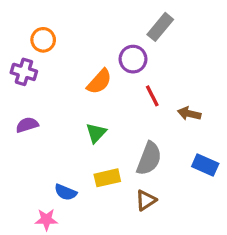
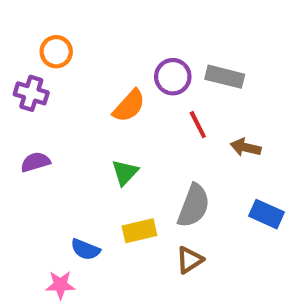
gray rectangle: (160, 27) -> (225, 77), moved, turned 64

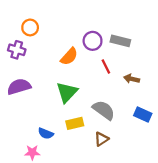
purple semicircle: (35, 162) -> (19, 87), size x1.5
green triangle: (125, 172) -> (67, 92), size x1.5
gray semicircle: (194, 206) -> (104, 110), turned -75

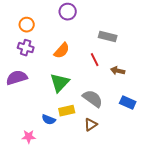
purple circle: (93, 41) -> (68, 12), moved
purple cross: (17, 50) -> (26, 48), moved
blue semicircle: (46, 133) -> (49, 120), moved

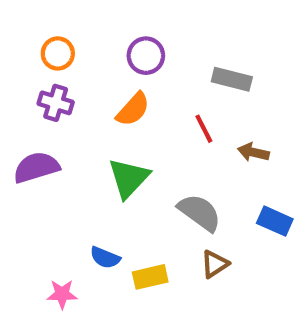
purple circle: (68, 12) -> (146, 56), moved
yellow rectangle: (67, 111) -> (150, 277), moved
brown triangle: (91, 125) -> (215, 264), moved

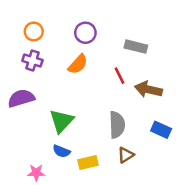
brown arrow: (253, 152) -> (148, 89), size x1.5
green triangle: (129, 178) -> (61, 121), moved
gray semicircle: (200, 212) -> (117, 125), turned 52

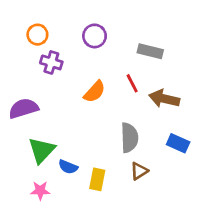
purple cross: (32, 60) -> (51, 62), moved
orange semicircle: (78, 64) -> (95, 92), moved
green triangle: (61, 121) -> (42, 150), moved
yellow rectangle: (88, 163) -> (97, 179), turned -66

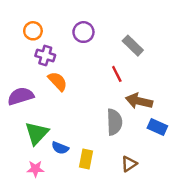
gray rectangle: (150, 51) -> (133, 46), turned 30
orange semicircle: (95, 92) -> (58, 81), moved, turned -85
brown arrow: (164, 99) -> (139, 101), moved
brown triangle: (139, 171) -> (129, 164), moved

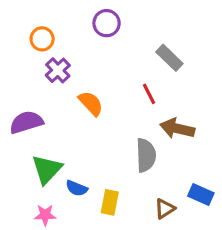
purple circle: (83, 32) -> (107, 23), moved
purple cross: (45, 55) -> (58, 70), turned 30
orange semicircle: (58, 81) -> (91, 103), moved
blue rectangle: (157, 127) -> (201, 195), moved

